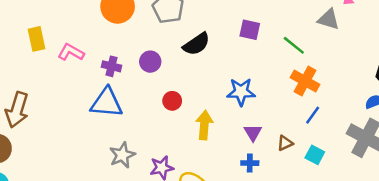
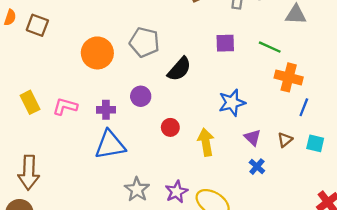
blue cross: (250, 163) -> (257, 167), turned -35

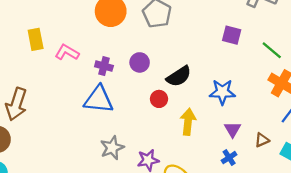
black semicircle: (179, 69) -> (179, 76), moved

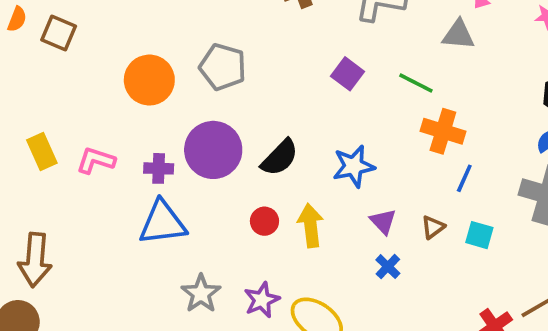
purple square: (232, 35) -> (348, 74), turned 36
purple circle: (140, 62) -> (213, 150), size x1.8
red circle: (159, 99) -> (264, 221), moved

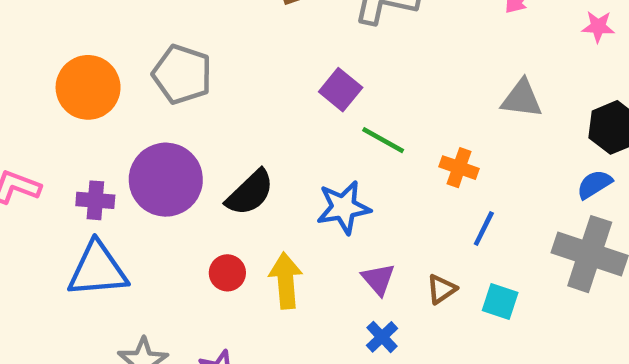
gray triangle: (458, 35) -> (522, 99), moved
green line: (416, 83) -> (383, 140), moved
orange cross: (443, 131) -> (459, 168), size x0.7

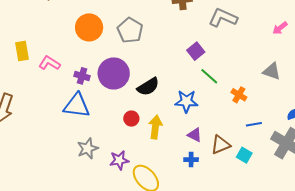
blue line: (484, 228) -> (254, 124), moved, turned 42
purple triangle: (378, 279) -> (195, 135), turned -35
brown triangle: (441, 289) -> (221, 145), size x1.5
blue cross: (382, 337) -> (191, 160), turned 32

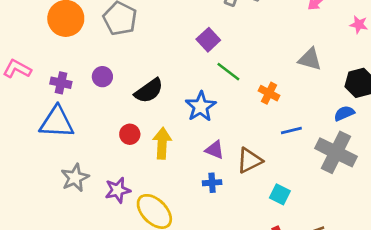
purple circle: (114, 73) -> (102, 77), size x0.5
blue star: (186, 101) -> (201, 107), turned -30
cyan square: (244, 155) -> (280, 194), moved

